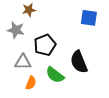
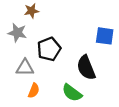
blue square: (89, 18) -> (105, 36), moved
green semicircle: (55, 75) -> (72, 93), moved

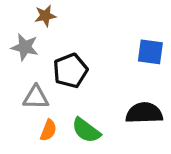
black semicircle: (86, 68) -> (144, 113), moved, turned 110
green semicircle: (72, 93) -> (86, 130), moved

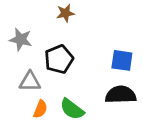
brown star: (45, 16) -> (65, 13), moved
blue square: (150, 52) -> (122, 60), moved

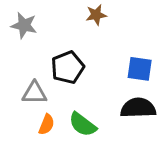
brown star: (65, 13) -> (96, 15), moved
gray star: (21, 39) -> (24, 25), moved

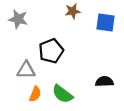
blue square: (140, 69) -> (106, 23), moved
black semicircle: (138, 108) -> (104, 82), size x0.7

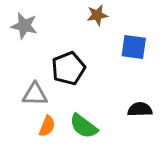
blue square: (106, 23) -> (134, 47), moved

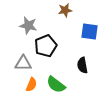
gray star: (24, 26) -> (28, 25), moved
black semicircle: (140, 109) -> (82, 65), moved, turned -98

